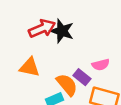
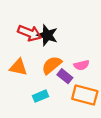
red arrow: (42, 28) -> (29, 33), turned 45
orange semicircle: (67, 85) -> (52, 65), moved, turned -90

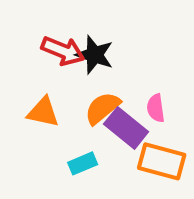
pink semicircle: (82, 65) -> (156, 108), turned 96
purple rectangle: (65, 76) -> (126, 128), size x1.5

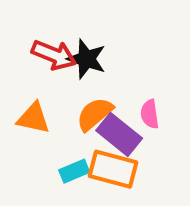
orange rectangle: (162, 161) -> (113, 169), moved

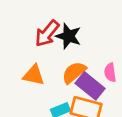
red arrow: (54, 55) -> (47, 33), turned 108

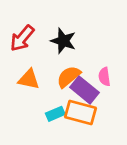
red arrow: (47, 33) -> (22, 38), moved

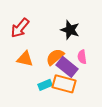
black star: (63, 41) -> (70, 30), moved

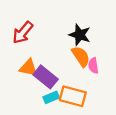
orange semicircle: (55, 57) -> (81, 56), moved, turned 96
purple rectangle: (67, 67) -> (46, 77), moved

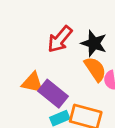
red arrow: (23, 33) -> (60, 39), moved

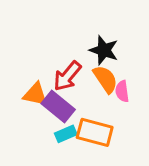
red arrow: (60, 39) -> (67, 76), moved

